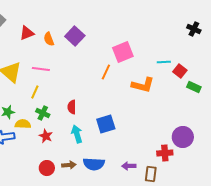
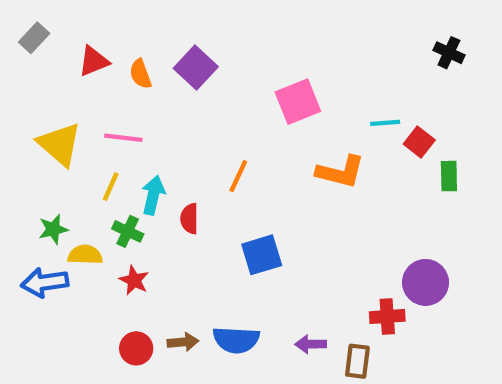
orange line: (106, 72) -> (238, 176), moved
green rectangle: (194, 87) -> (449, 176), turned 64
cyan arrow: (77, 134) -> (153, 195), moved, turned 30

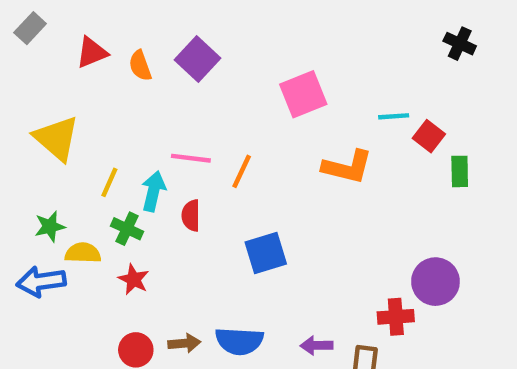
pink line: (123, 138) -> (191, 158), moved

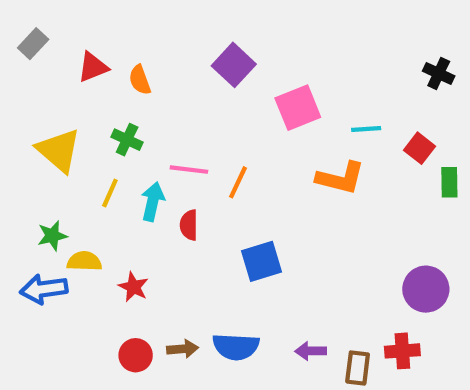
black cross: (460, 44) -> (439, 73), moved
purple square: (198, 59) -> (234, 65), moved
cyan line: (394, 116) -> (366, 129), moved
green cross: (127, 229) -> (127, 140), moved
red cross: (396, 317) -> (402, 351), moved

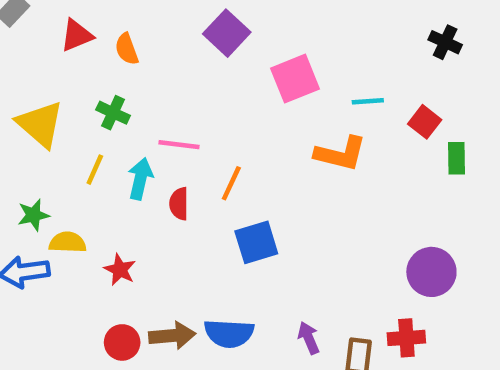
orange line: (238, 182) -> (231, 183), moved
brown arrow: (183, 349) -> (172, 336), size x1.4
purple arrow: (311, 351) -> (309, 338), turned 68

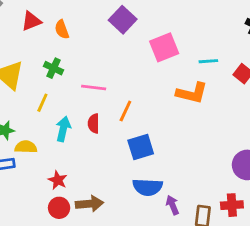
cyan arrow: (140, 179) -> (63, 129), moved
red star: (120, 270) -> (58, 180), moved
blue semicircle: (229, 333) -> (148, 187), moved

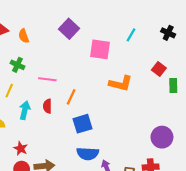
pink square: (164, 47) -> (100, 49), turned 30
cyan line: (208, 61) -> (131, 35), moved, turned -56

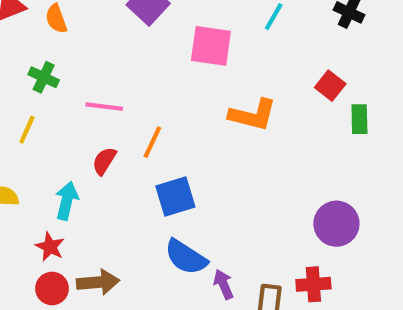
red semicircle: (47, 106) -> (104, 161), turned 32
cyan arrow: (25, 110) -> (67, 201), moved
blue semicircle: (88, 154) -> (186, 257), turned 30

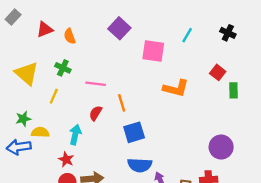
orange line: (152, 142) -> (122, 103), turned -42
blue semicircle: (186, 257) -> (140, 165), turned -30

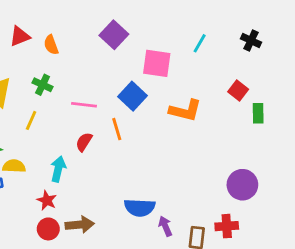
blue square: (134, 132) -> (132, 96), moved, turned -30

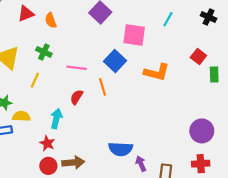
red cross: (227, 226) -> (201, 164), moved

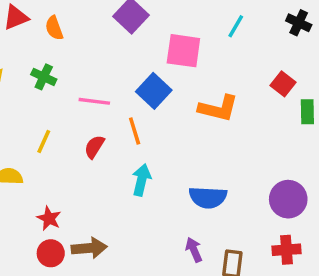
yellow line: (35, 80) -> (44, 142), moved
cyan arrow: (56, 119) -> (142, 180), moved
blue semicircle: (121, 149) -> (208, 197), moved

